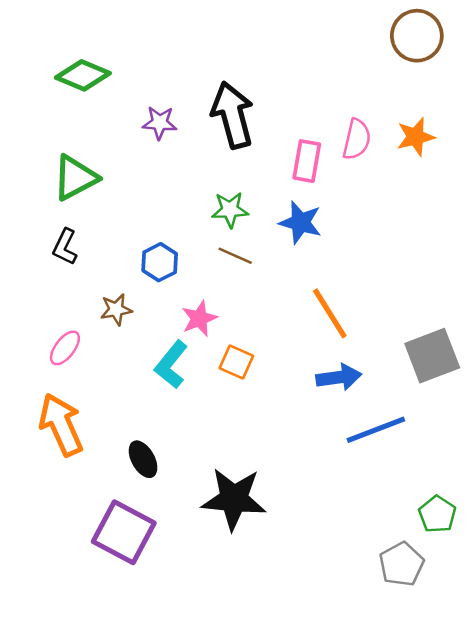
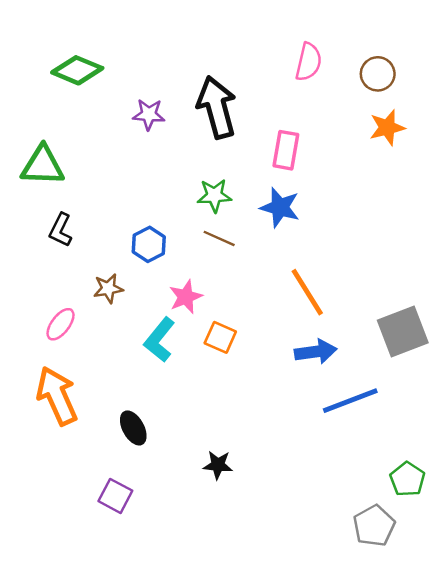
brown circle: (417, 36) -> (378, 74), moved, size x0.7
pink semicircle: (357, 139) -> (309, 62), moved
green triangle: (75, 178) -> (43, 166), moved, turned 30
black star: (234, 499) -> (218, 465), size x0.5
purple square: (124, 532) -> (115, 496), size x0.6

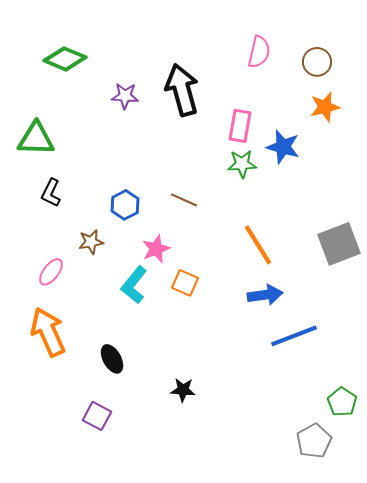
green star: (214, 195) -> (242, 164), moved
blue star: (280, 207) -> (283, 147), moved
gray square: (403, 331) -> (339, 244), moved

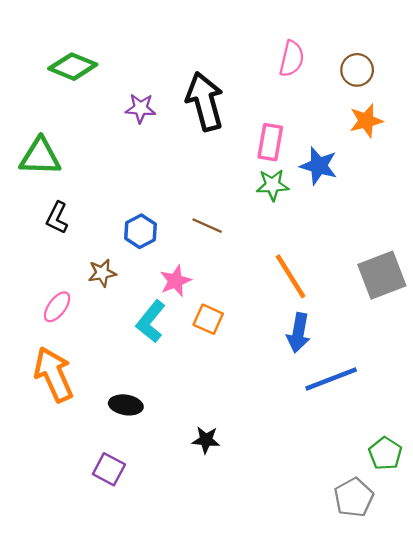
blue arrow: (265, 295) -> (298, 333), turned 108
black ellipse: (112, 359) -> (126, 405), turned -52

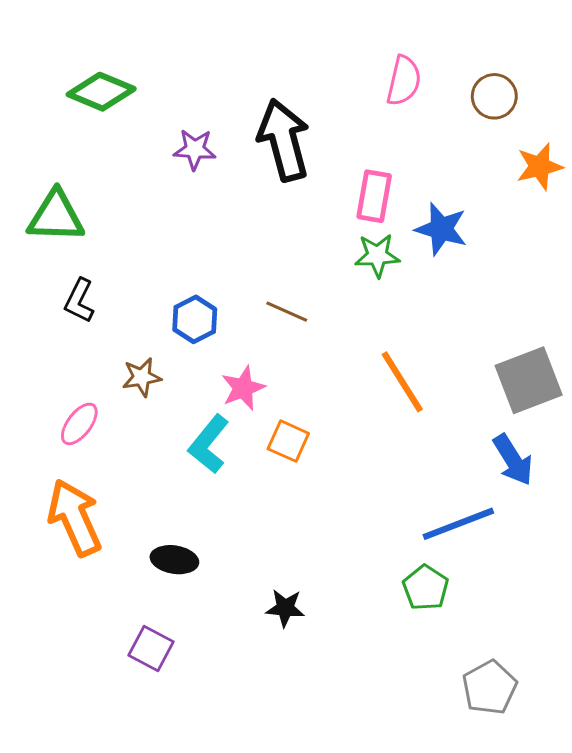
orange star: (366, 121) -> (540, 167), moved
blue arrow: (298, 333) -> (513, 460), moved, turned -42
green pentagon: (385, 453) -> (426, 588), moved

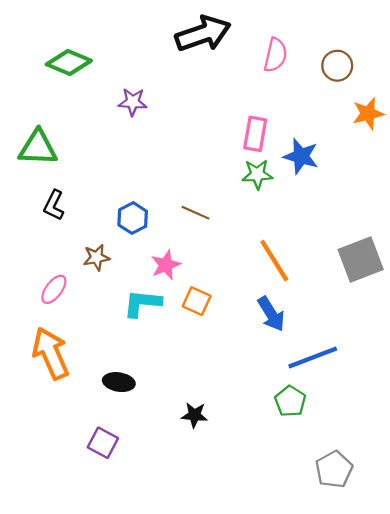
black arrow: (284, 140) -> (203, 34), moved, turned 86
cyan L-shape: (209, 444) -> (142, 303), turned 57
blue arrow: (513, 460) -> (271, 314), moved

